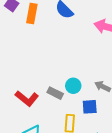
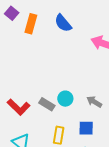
blue square: (90, 107) -> (86, 128), moved

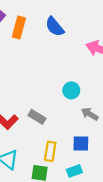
cyan circle: (65, 99) -> (71, 90), moved

